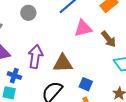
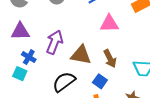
brown arrow: (109, 39) -> (110, 59), moved

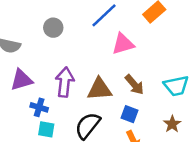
cyan square: (20, 74) -> (46, 129), moved

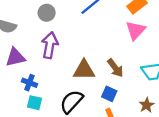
pink triangle: (123, 44) -> (136, 30), moved, turned -35
purple arrow: (65, 82) -> (50, 45), moved

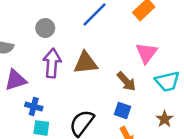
pink triangle: (136, 30) -> (146, 53), moved
brown triangle: (84, 70) -> (86, 63), moved

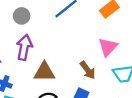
brown triangle: (86, 63) -> (44, 72), moved

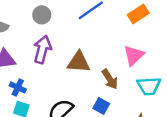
brown triangle: (44, 72) -> (79, 62), moved

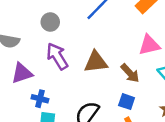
purple arrow: (42, 49) -> (57, 56), turned -36
pink triangle: (134, 55) -> (149, 45), turned 40

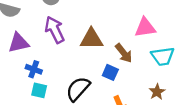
blue square: (127, 102) -> (110, 72), moved

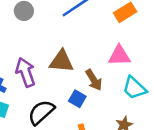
purple arrow: (55, 30) -> (26, 72), moved
cyan trapezoid: (163, 56) -> (134, 88), turned 45

